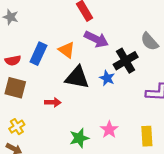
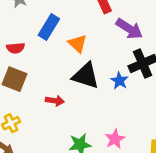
purple arrow: (96, 39) -> (129, 29), moved
blue rectangle: (38, 54) -> (49, 27), moved

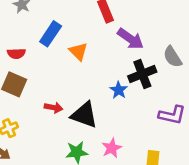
black triangle: (86, 76) -> (84, 115), moved

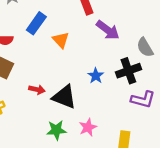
black cross: (142, 74) -> (128, 71), moved

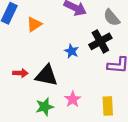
orange triangle: (61, 40) -> (34, 24), turned 49

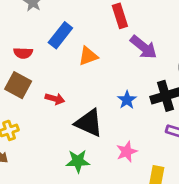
red arrow: (20, 73) -> (55, 99), moved
pink star: (73, 99) -> (127, 152), moved

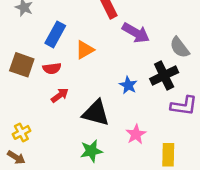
red semicircle: (23, 53) -> (52, 68), moved
brown square: (18, 85) -> (22, 65), moved
red arrow: (55, 99) -> (60, 95), turned -42

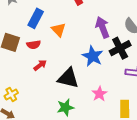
purple arrow: (136, 33) -> (102, 27), moved, turned -140
orange triangle: (85, 50) -> (59, 30), turned -42
blue star: (128, 85) -> (93, 56), size x1.5

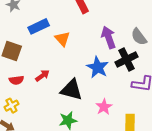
blue rectangle: (36, 18) -> (39, 26), turned 36
red semicircle: (34, 45) -> (16, 80), moved

